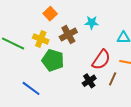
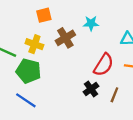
orange square: (50, 14) -> (44, 15), turned 32
green pentagon: (53, 60) -> (29, 71), moved
brown line: (113, 79) -> (114, 95), moved

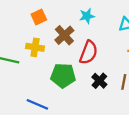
red semicircle: (104, 65) -> (89, 52), moved
green pentagon: (29, 71) -> (63, 76), moved

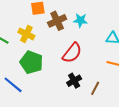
brown cross: (64, 35) -> (57, 21), moved
green pentagon: (63, 76) -> (31, 62), moved

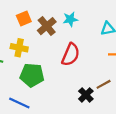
black cross: (74, 81) -> (86, 95), moved
brown line: (95, 88) -> (104, 84), turned 48

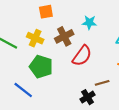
brown cross: (47, 26) -> (64, 36), moved
brown line: (104, 84) -> (102, 83), moved

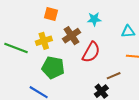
orange square: (46, 12) -> (51, 14), turned 32
yellow cross: (35, 38) -> (44, 41), turned -35

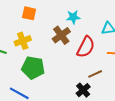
brown cross: (72, 36) -> (61, 35), moved
red semicircle: (91, 52) -> (86, 47), moved

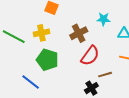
cyan star: (73, 17) -> (103, 19), moved
red semicircle: (86, 47) -> (90, 56), moved

